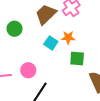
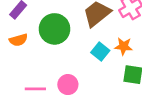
green circle: (14, 29) -> (54, 29), size x1.5

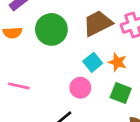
pink circle: (68, 85) -> (80, 88), moved

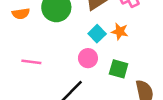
green square: (121, 93) -> (119, 69), moved

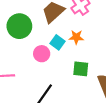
pink circle: (88, 58) -> (42, 54), moved

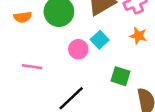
orange star: (76, 37) -> (138, 36), moved

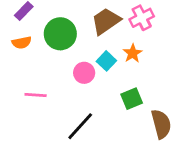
orange star: (138, 36) -> (133, 53), moved, turned 30
green square: (120, 76) -> (132, 99), turned -36

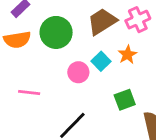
orange semicircle: (22, 43) -> (17, 40), size x1.4

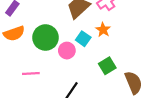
green circle: (56, 32) -> (45, 38), moved

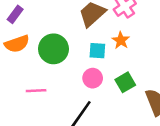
cyan square: (83, 39) -> (97, 51), turned -32
pink circle: (67, 51) -> (93, 78), moved

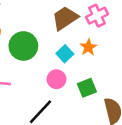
cyan square: (97, 51) -> (65, 54), turned 35

